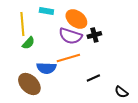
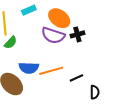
cyan rectangle: (46, 11) -> (29, 10), turned -32
orange line: (68, 58) -> (51, 71), moved
black semicircle: (121, 92) -> (95, 92), moved, turned -128

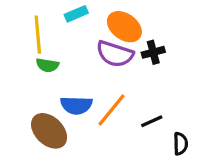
green semicircle: (11, 43) -> (47, 65), turned 56
orange line: (51, 71) -> (112, 110), turned -35

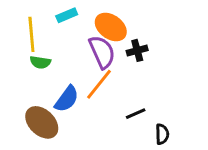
purple semicircle: (115, 54) -> (102, 52), turned -132
blue semicircle: (76, 105) -> (67, 99), turned -56
orange line: (112, 110) -> (99, 84), moved

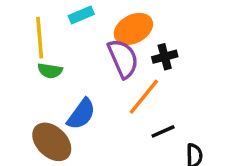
orange ellipse: (111, 27) -> (133, 29), turned -64
orange line: (99, 84) -> (144, 97), moved

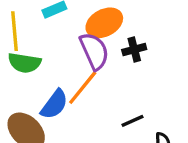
green semicircle: (50, 71) -> (24, 63), size x1.4
orange line: (144, 97) -> (83, 88), moved

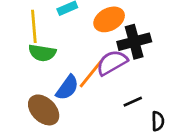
black cross: (134, 49) -> (134, 42), size x1.6
purple semicircle: (94, 51) -> (112, 63), moved, turned -96

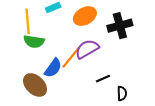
black cross: (134, 42) -> (120, 26), moved

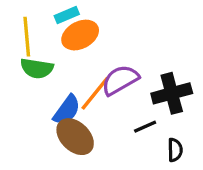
orange ellipse: (85, 16) -> (80, 35), moved
black cross: (120, 26) -> (172, 93), moved
brown ellipse: (35, 85) -> (75, 137), moved

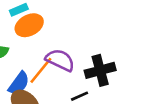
purple semicircle: (120, 80) -> (60, 60), turned 56

